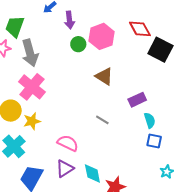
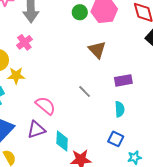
pink cross: (32, 87) -> (24, 42), size x0.6
cyan semicircle: (150, 120) -> (120, 109), moved
blue square: (154, 141) -> (116, 139), moved

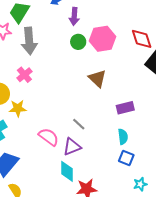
gray line: (85, 92) -> (79, 124), moved
purple triangle: (36, 130) -> (72, 147), moved
blue square: (116, 139) -> (126, 158), moved

